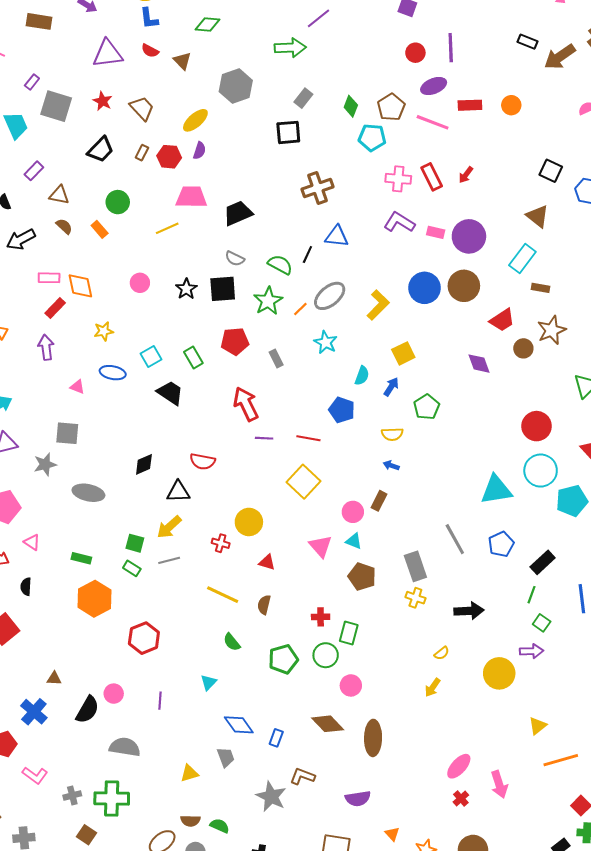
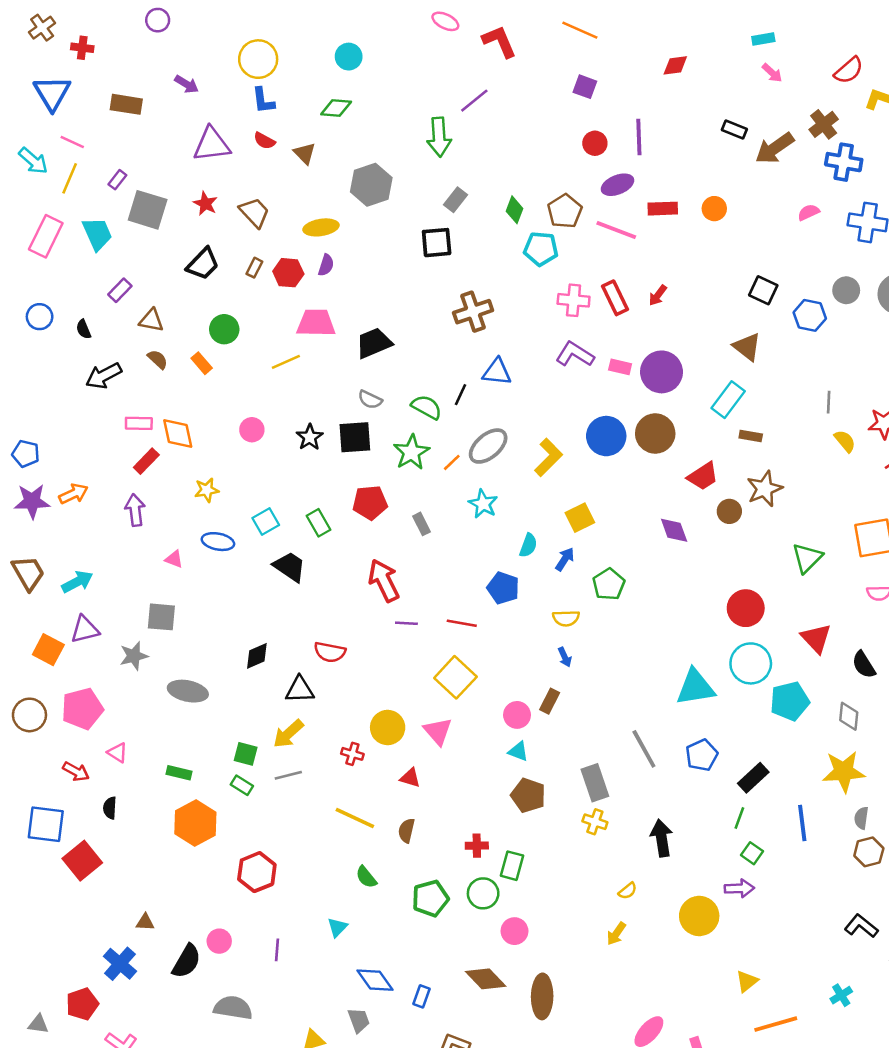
green arrow: (290, 48) -> (439, 137), turned 88
yellow ellipse: (195, 120) -> (321, 227), turned 32
blue arrow: (391, 465) -> (565, 657), turned -133
pink triangle: (321, 546) -> (438, 731), moved
black arrow: (469, 611) -> (661, 838), turned -96

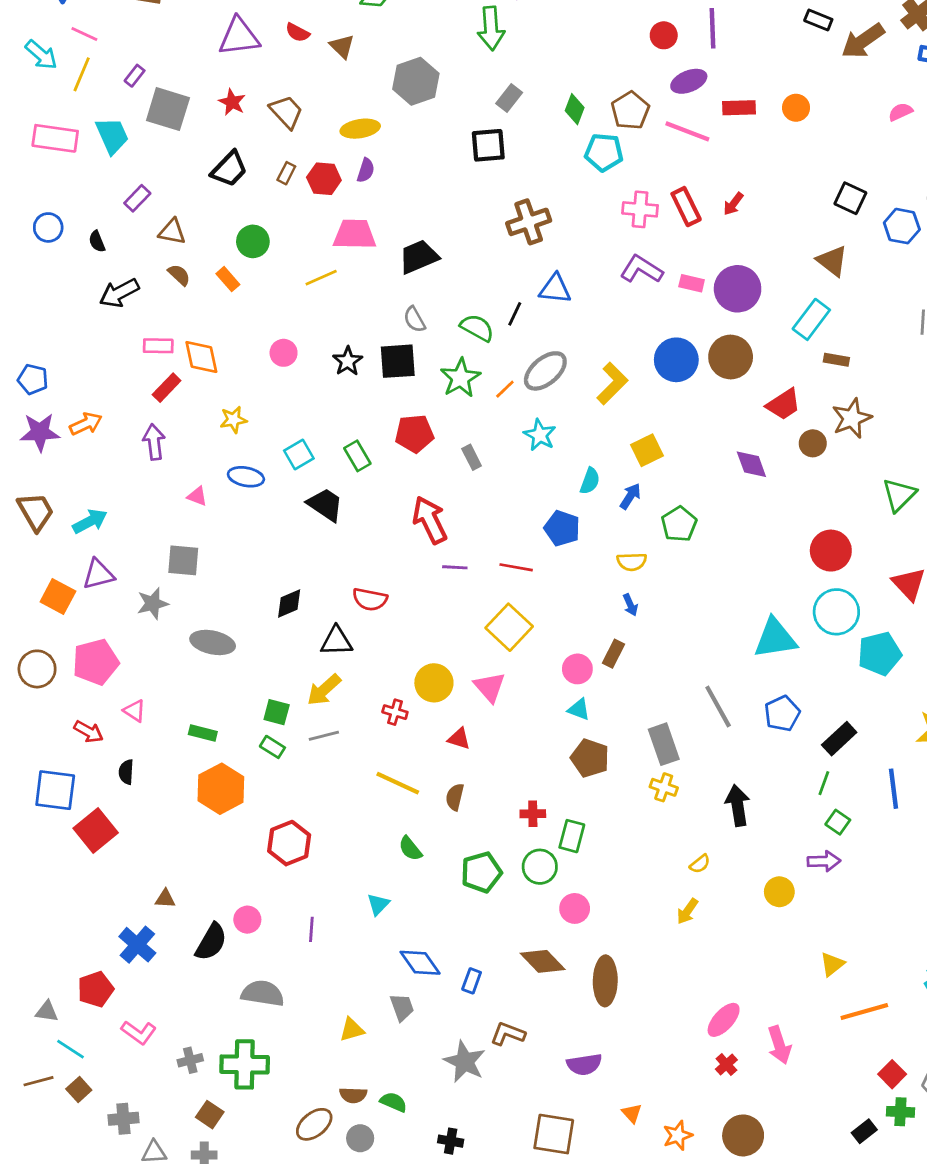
pink rectangle: (46, 236) -> (55, 138), turned 72
gray semicircle: (370, 400) -> (414, 319), turned 35
yellow circle: (699, 916) -> (779, 892), size x0.7

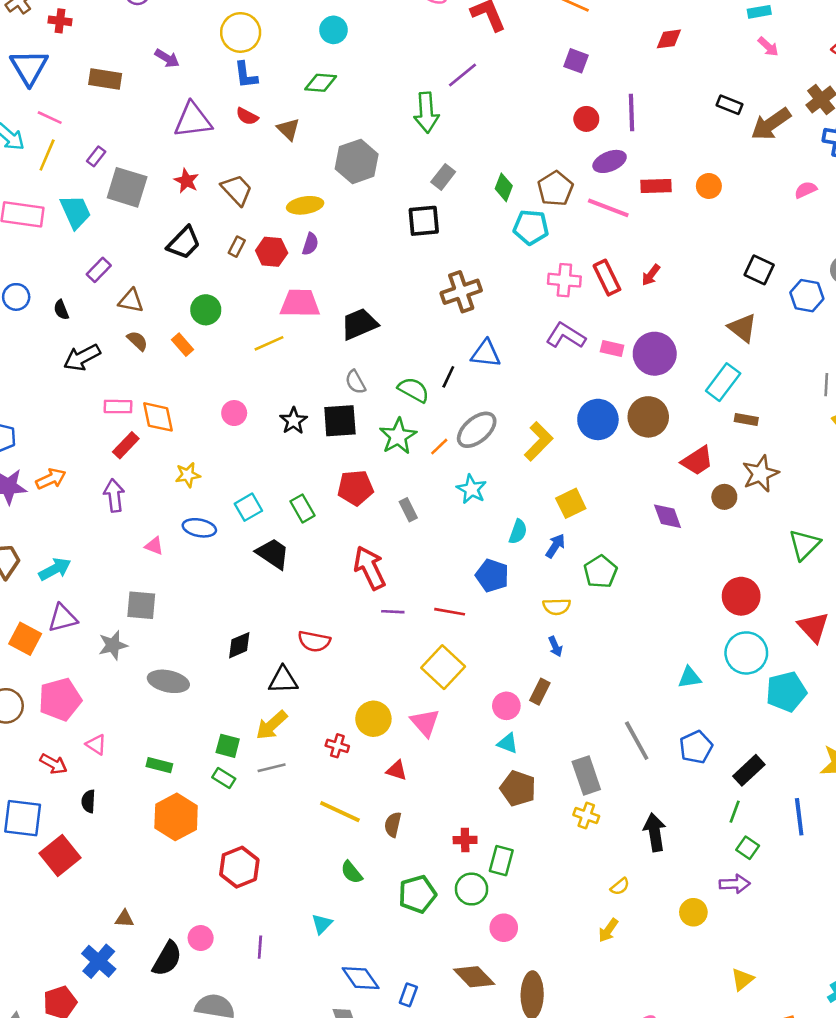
cyan triangle: (775, 638) -> (690, 677), size x0.6

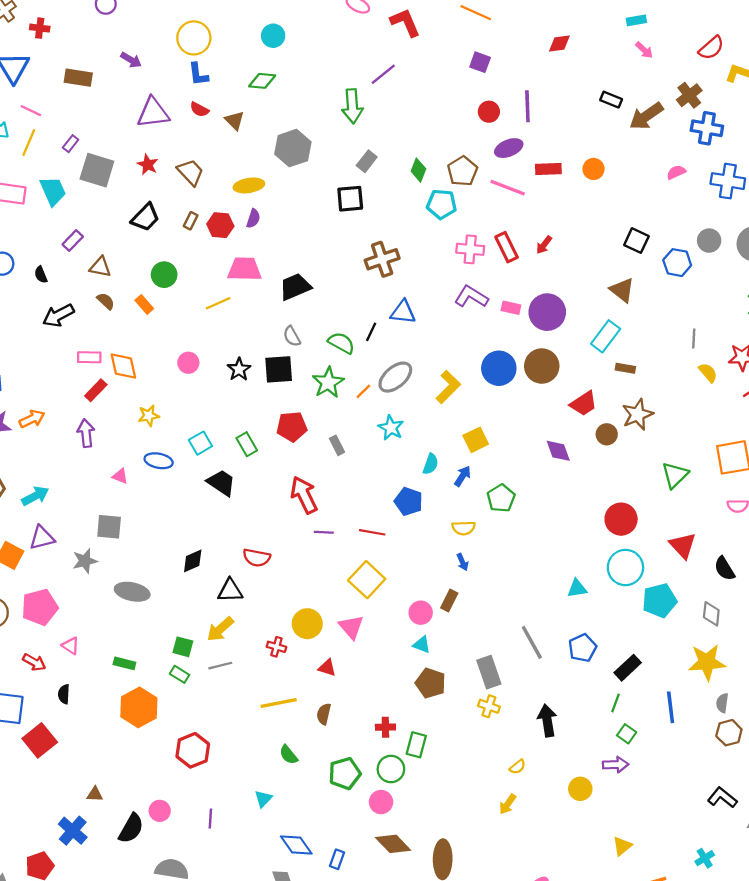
yellow line: (340, 812) -> (279, 703), turned -36
pink circle: (504, 928) -> (381, 802), moved

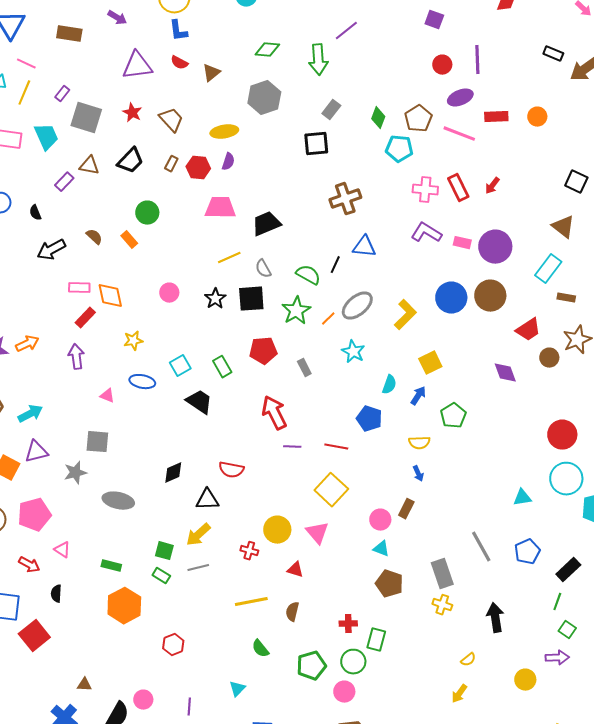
green diamond: (262, 81) -> (267, 50), moved
brown triangle: (235, 121) -> (211, 73), turned 36
brown triangle: (100, 267) -> (89, 166), moved
yellow line: (218, 303) -> (229, 258), moved
red hexagon: (193, 750) -> (173, 645), size x0.7

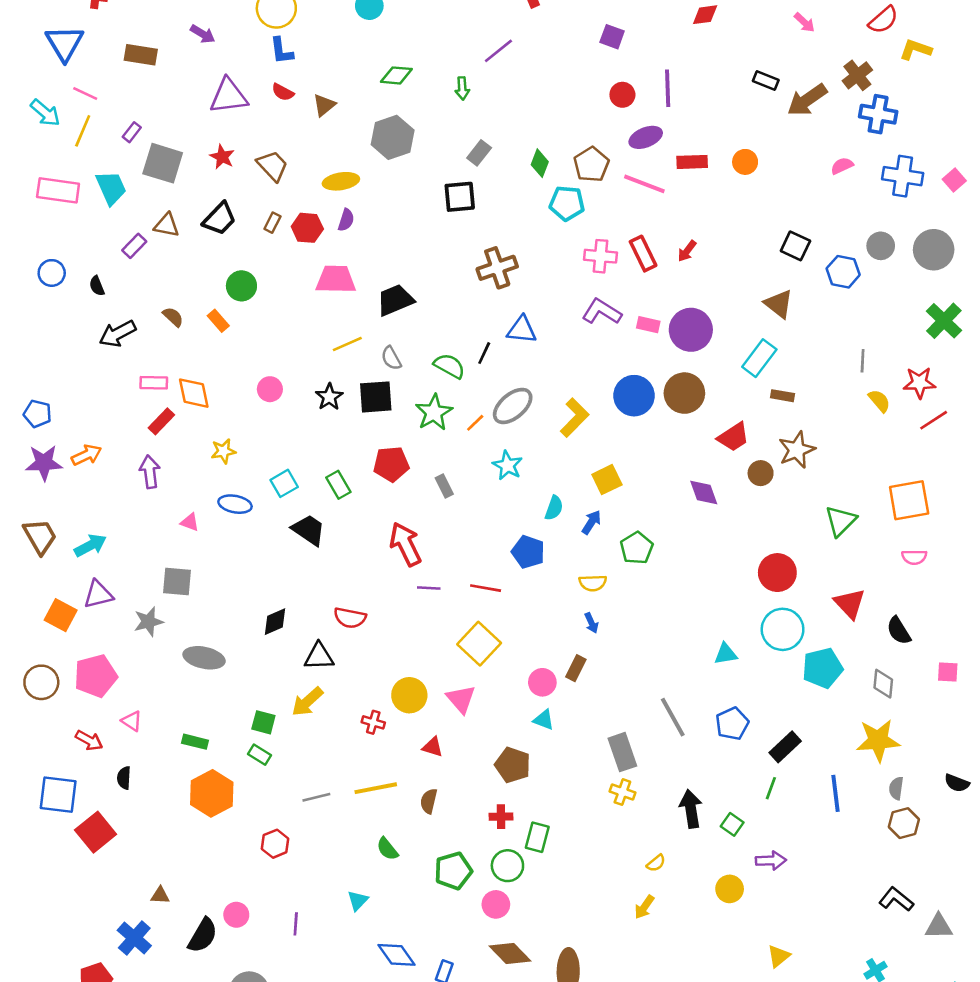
green arrow: (318, 60) -> (462, 88), size x0.6
gray line: (198, 568) -> (316, 797), moved
brown pentagon: (389, 584) -> (513, 765), moved
green square: (567, 630) -> (732, 824), moved

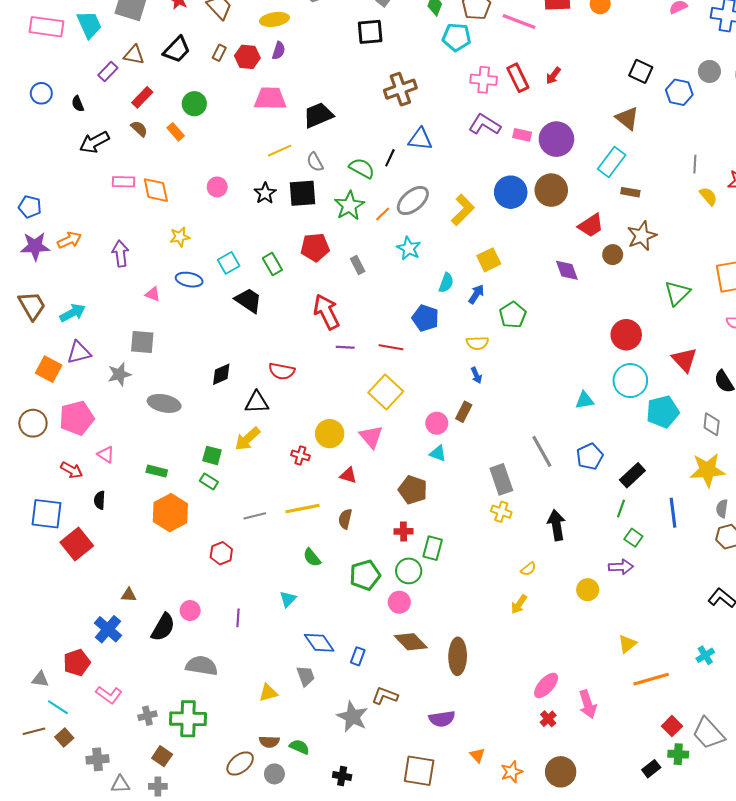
red rectangle: (161, 421) -> (142, 97), moved
green square: (732, 824) -> (633, 538), moved

